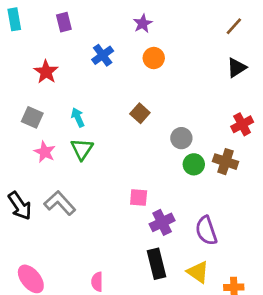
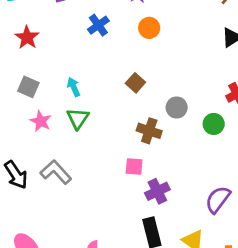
red star: (46, 72) -> (27, 37), moved
brown cross: (226, 162) -> (149, 131), moved
green circle: (194, 164) -> (214, 124), moved
purple semicircle: (206, 231) -> (218, 199), moved, turned 56

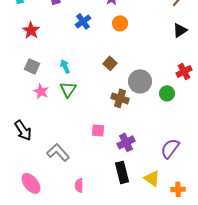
gray circle: (177, 107) -> (140, 81), size x1.5
pink square: (134, 167) -> (98, 130), moved
gray L-shape: (56, 172) -> (58, 152), moved

